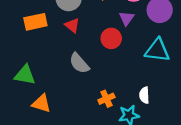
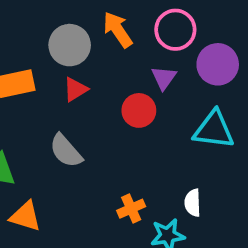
red triangle: (72, 25) -> (75, 89), turned 49
gray semicircle: (79, 63) -> (66, 151), moved

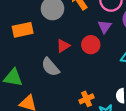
red triangle: (75, 89) -> (63, 46), moved

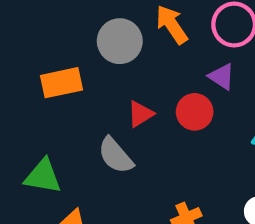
purple triangle: (105, 27) -> (222, 76), turned -32

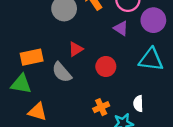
orange rectangle: (62, 83) -> (32, 57), moved
red circle: (195, 112) -> (106, 67), moved

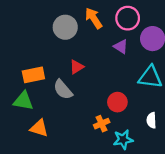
red circle: (106, 67) -> (117, 102), moved
white semicircle: (138, 104) -> (151, 120), moved

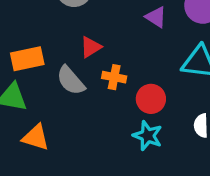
orange cross: (102, 124) -> (114, 77), moved, turned 35
cyan star: (123, 140) -> (148, 136), moved, turned 30

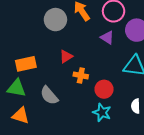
gray semicircle: (71, 80) -> (49, 96), moved
orange triangle: (36, 137) -> (21, 116), moved

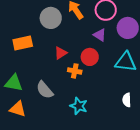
orange rectangle: (26, 64) -> (23, 43), moved
red circle: (104, 89) -> (90, 57), moved
cyan star: (102, 112) -> (79, 106), moved

